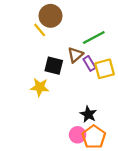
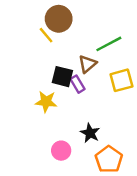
purple rectangle: (89, 63) -> (77, 84), moved
black star: (88, 114) -> (90, 133), moved
pink circle: (78, 135) -> (61, 151), moved

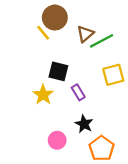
brown triangle: (88, 64) -> (85, 34), moved
purple rectangle: (77, 84) -> (78, 92), moved
yellow star: (46, 102) -> (43, 95), turned 30

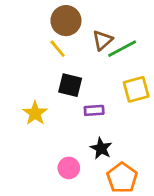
yellow line: (43, 33) -> (58, 49), moved
purple rectangle: (78, 92) -> (94, 110), turned -63
yellow star: (43, 95) -> (35, 113), moved

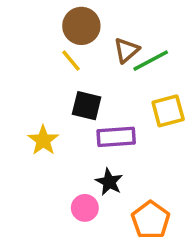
purple rectangle: (94, 110) -> (116, 137), size x1.5
black star: (101, 148) -> (109, 182), moved

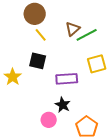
brown circle: (81, 26) -> (35, 14), moved
black square: (87, 106) -> (38, 61), moved
yellow star: (43, 140) -> (13, 77), moved

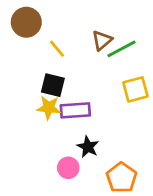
brown circle: (35, 14) -> (26, 22), moved
yellow star: (13, 77) -> (49, 108), moved, turned -30
purple rectangle: (67, 79) -> (75, 110), moved

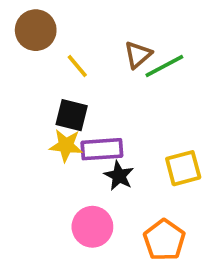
yellow square: (135, 89) -> (183, 168), moved
black star: (88, 147) -> (119, 176), moved
pink circle: (68, 168) -> (92, 227), size x1.4

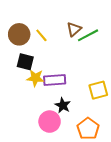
brown circle: (36, 30) -> (19, 34), moved
black square: (72, 115) -> (25, 62), moved
black star: (119, 176) -> (63, 105), moved

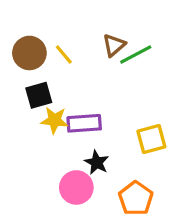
black square: (25, 62) -> (39, 95), turned -30

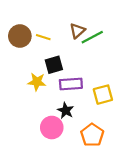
yellow line: (64, 55) -> (43, 37), turned -32
black square: (39, 95) -> (54, 65), moved
purple rectangle: (84, 123) -> (71, 84), moved

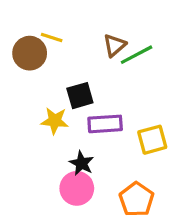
yellow line: (43, 37) -> (52, 37), moved
black star: (66, 111) -> (82, 163), moved

